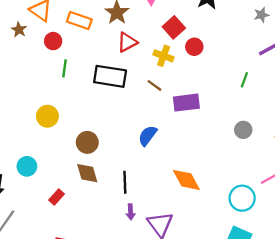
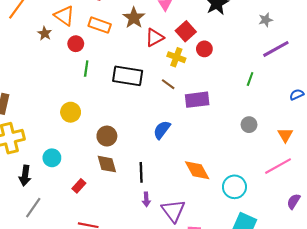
red triangle: (127, 42) -> (155, 37), moved
cyan circle: (242, 198) -> (234, 187), moved

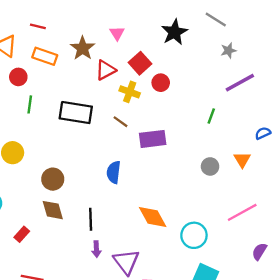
blue semicircle: (162, 130) -> (114, 172), turned -30
orange triangle: (285, 135) -> (242, 160), moved

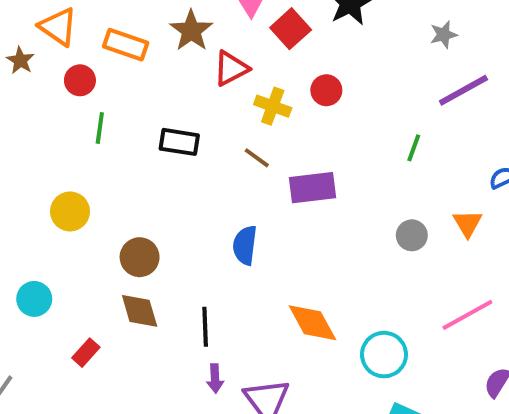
red square: (140, 63) -> (291, 29), moved
black rectangle: (76, 113) -> (179, 142), size x0.7

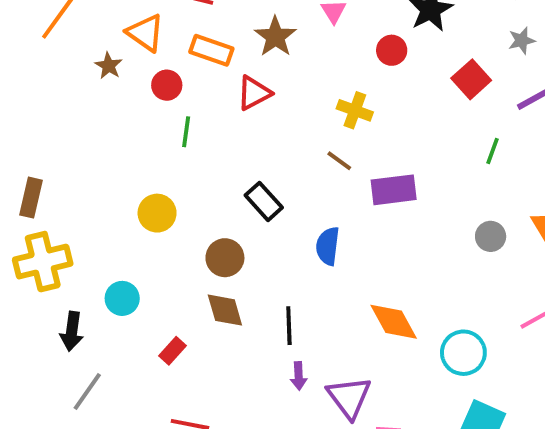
red square: (291, 29) -> (471, 79), moved
red triangle: (231, 68) -> (254, 93), moved
red circle: (326, 90) -> (392, 50), moved
black rectangle: (179, 142) -> (264, 201), moved, turned 39

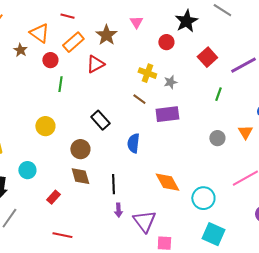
gray star: (522, 41) -> (170, 82), moved
orange rectangle: (211, 50) -> (73, 42), turned -60

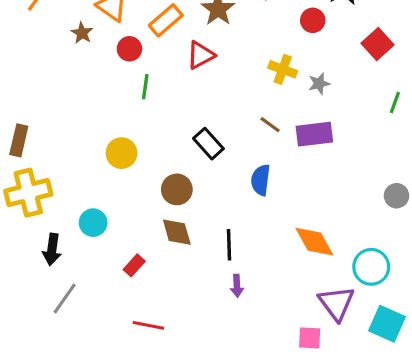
brown line: (139, 99) -> (270, 125), moved
gray circle: (217, 138) -> (397, 196), moved
purple triangle: (144, 221) -> (336, 303), moved

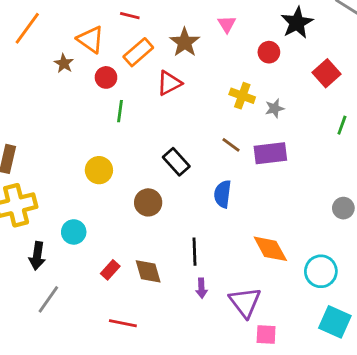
brown diamond: (177, 232) -> (148, 271), moved
purple triangle: (336, 303) -> (245, 302), moved

